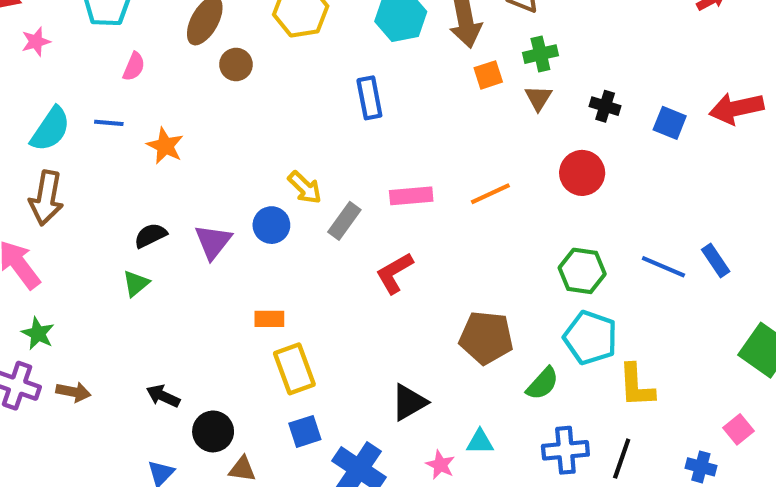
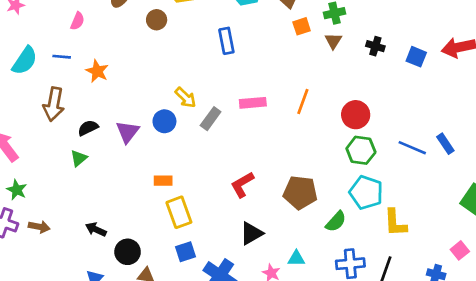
brown circle: (236, 64) -> (157, 20), moved
red circle: (582, 173) -> (356, 115), moved
orange line: (490, 194) -> (303, 101), turned -45
brown arrow: (46, 198) -> (54, 104), moved
red L-shape: (394, 273) -> (242, 185), moved

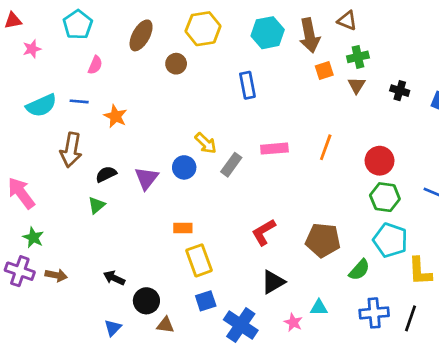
cyan semicircle: (25, 61) -> (41, 105), turned 32

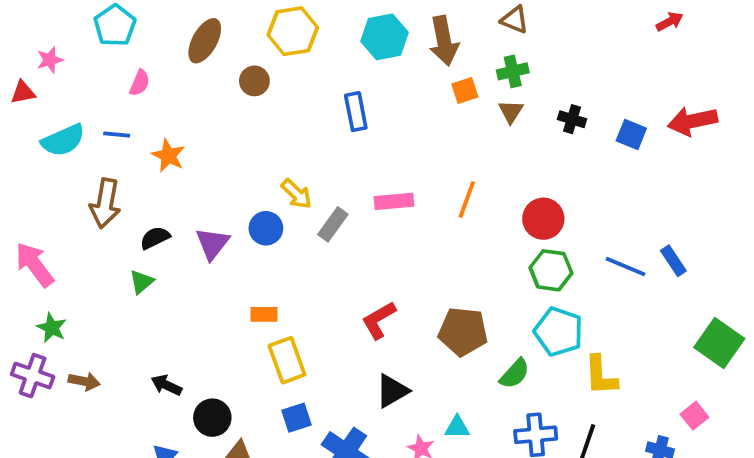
red triangle: (13, 21) -> (23, 92), moved
brown triangle: (347, 21) -> (515, 20), moved

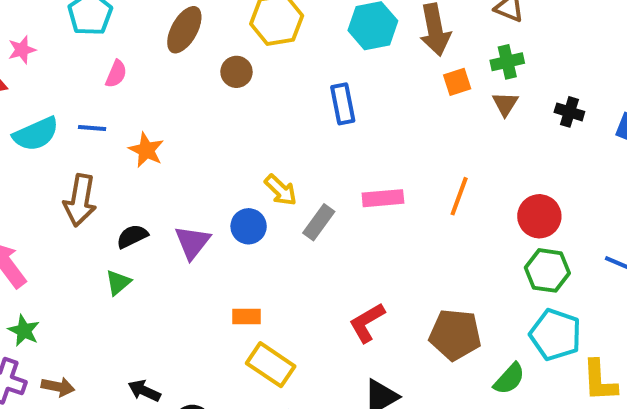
yellow rectangle: (287, 360) -> (271, 365), turned -36

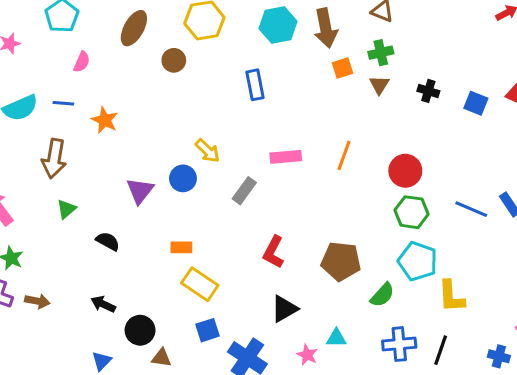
gray rectangle: (319, 222) -> (244, 191), moved
black semicircle: (132, 236) -> (108, 241), moved, turned 55
green triangle: (118, 282) -> (66, 209), moved
red L-shape: (367, 323) -> (273, 252), turned -32

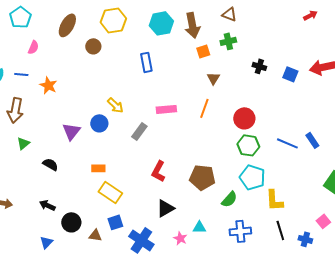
brown triangle: (379, 85) -> (213, 78), moved
black line: (441, 350) -> (280, 230), moved, turned -36
brown triangle: (161, 358) -> (95, 235), moved

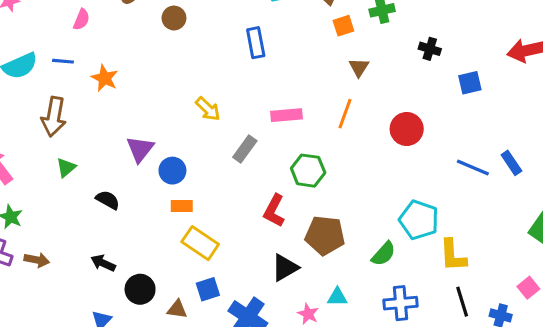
blue square: (290, 74) -> (470, 83), moved, turned -35
blue circle: (99, 123) -> (172, 171), moved
green hexagon: (248, 145) -> (308, 171), moved
brown pentagon: (202, 177) -> (325, 235), moved

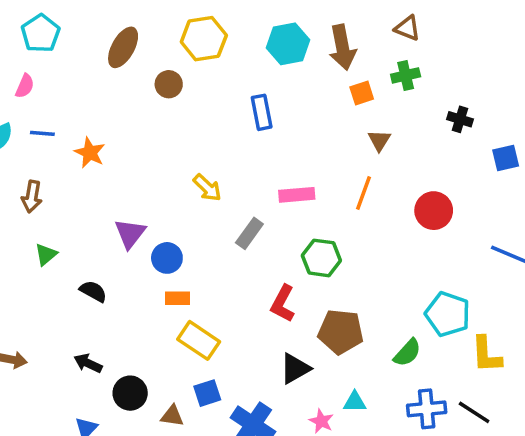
pink semicircle: (81, 20) -> (25, 86), moved
brown arrow: (54, 117) -> (32, 197), size x0.7
black line: (462, 302) -> (474, 412), moved, turned -40

